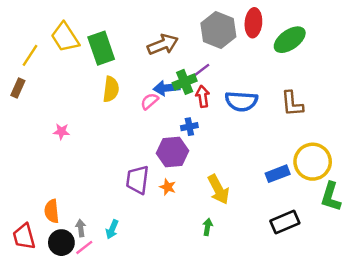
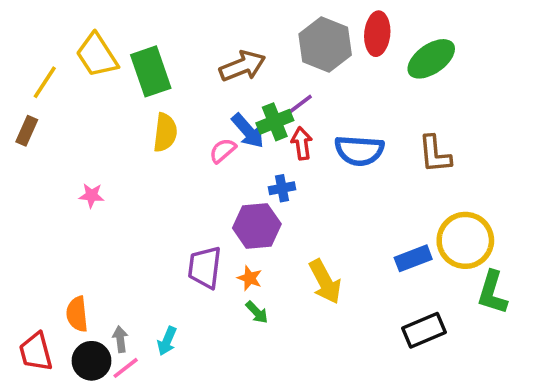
blue arrow: (166, 88) -> (248, 131), turned -125
green arrow: (208, 227) -> (257, 312), moved, turned 126

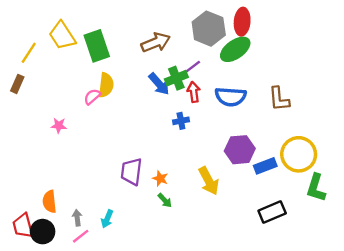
green ellipse: (431, 59) -> (235, 49), moved
pink semicircle: (223, 151) -> (92, 97), moved
purple hexagon: (257, 226) -> (240, 150), moved
black circle: (91, 361) -> (43, 232), moved

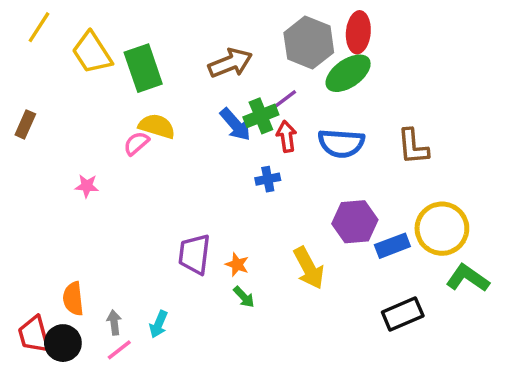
yellow line: (29, 53) -> (39, 27), moved
yellow semicircle: (106, 85) -> (157, 126), turned -80
green L-shape: (316, 188) -> (468, 278), turned 108

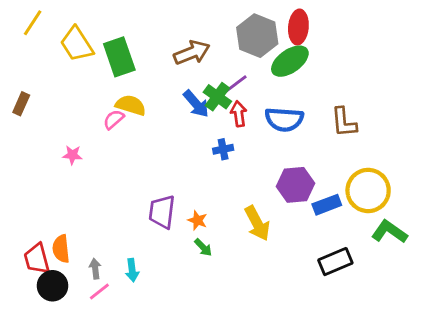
green cross: (261, 116) -> (217, 97), turned -32
cyan arrow: (159, 324) -> (132, 270), turned -30
red trapezoid: (34, 334) -> (37, 259), moved

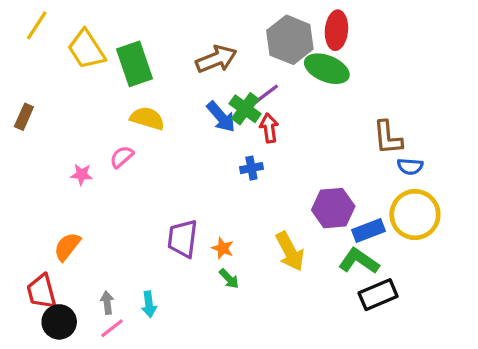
green ellipse: (290, 61) -> (327, 69), turned 57
pink semicircle: (114, 119) -> (122, 157), moved
blue semicircle: (284, 119) -> (410, 166), moved, size x0.6
green L-shape: (389, 232) -> (359, 261), moved
orange semicircle: (61, 249) -> (67, 247), moved, turned 44

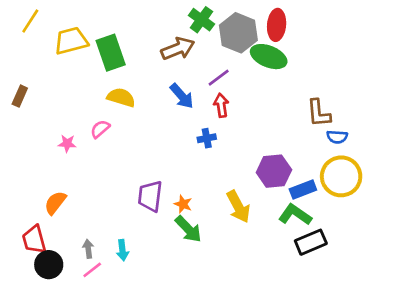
yellow trapezoid: (86, 49) -> (71, 41), turned 108
green cross: (245, 109) -> (201, 20), moved
green arrow: (229, 279) -> (188, 229), size x1.6

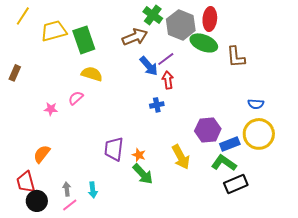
blue arrow: (182, 96) -> (149, 66), moved
brown L-shape: (319, 113) -> (236, 57), moved

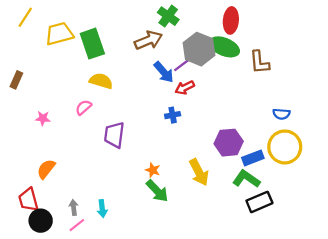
gray hexagon: (181, 25) -> (199, 49), moved
red arrow: (168, 80) -> (185, 88), turned -108
pink star: (51, 109) -> (43, 118), moved
purple trapezoid: (114, 149) -> (114, 135), moved

